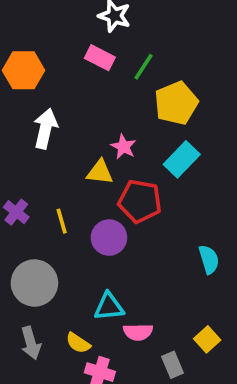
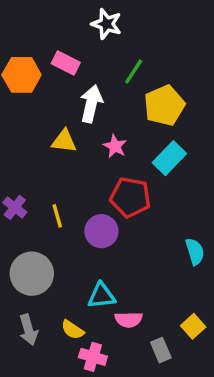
pink rectangle: (100, 58) -> (66, 63), moved
white arrow: (45, 129) -> (91, 104), moved
yellow triangle: (100, 172) -> (64, 141), moved

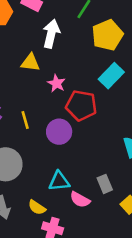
pink star: (115, 146) -> (56, 83), moved
pink semicircle: (129, 320) -> (80, 200), turned 30
gray rectangle: (161, 350) -> (105, 184), moved

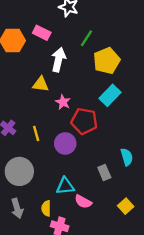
gray rectangle: (105, 184) -> (104, 173), moved
yellow semicircle: (37, 207) -> (46, 208), turned 56

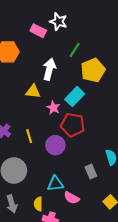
pink rectangle: (42, 33) -> (38, 31), moved
cyan rectangle: (110, 95) -> (75, 97), moved

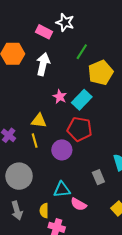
white arrow: (49, 69) -> (43, 64), moved
yellow triangle: (33, 91) -> (39, 121), moved
pink star: (53, 108) -> (60, 97), moved

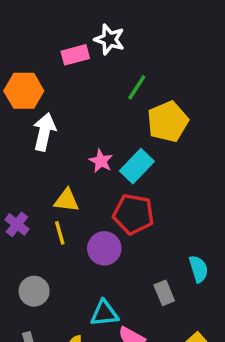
pink rectangle: (44, 32) -> (75, 55), turned -42
white arrow: (43, 64) -> (44, 132), moved
gray circle: (19, 176) -> (34, 291), size x0.7

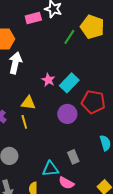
yellow pentagon: (168, 122) -> (92, 27), moved, turned -30
red pentagon: (133, 214) -> (93, 102), moved
purple circle: (104, 248) -> (67, 114), moved
gray rectangle: (164, 293) -> (73, 157), moved

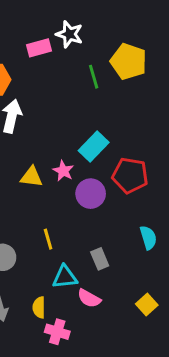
green line: (69, 37) -> (94, 77), turned -49
pink star: (48, 80) -> (63, 171), moved
yellow line: (24, 122) -> (48, 239), moved

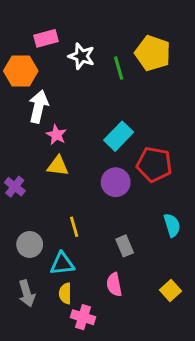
white star: (69, 34) -> (82, 56), moved
pink rectangle: (39, 48) -> (46, 38), moved
pink star: (63, 171) -> (56, 135), moved
cyan triangle: (65, 277) -> (62, 264), moved
pink semicircle: (89, 298) -> (114, 285), turned 50

